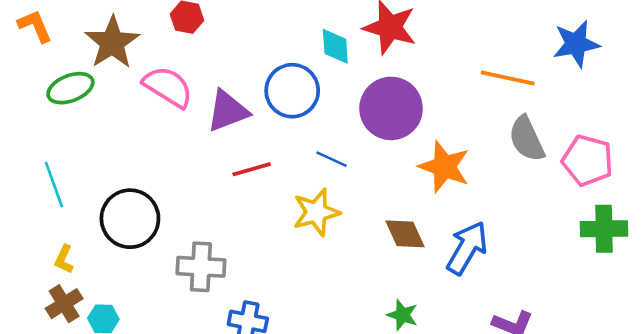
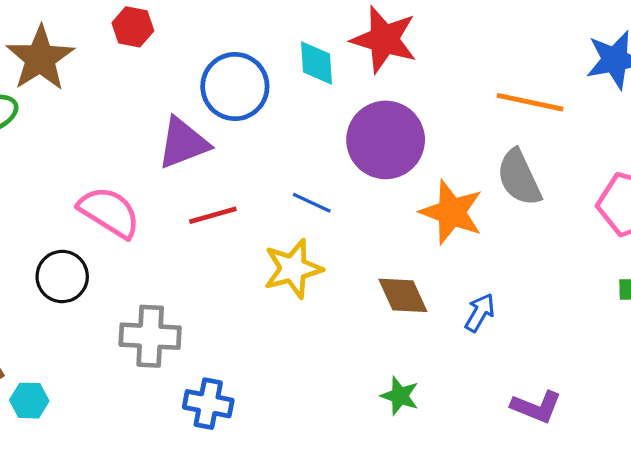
pink semicircle: (168, 87) -> (109, 212), moved
blue circle: (292, 91) -> (235, 87), moved
gray semicircle: (527, 139) -> (519, 178), moved
black circle: (130, 219) -> (62, 277), size x0.7
blue arrow: (467, 248) -> (480, 313), size x0.6

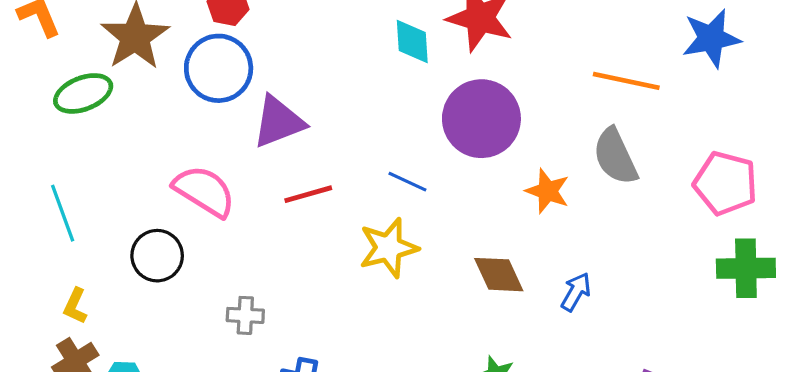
blue circle: (235, 87) -> (219, 68), moved
orange star: (452, 212) -> (548, 191), size x0.7
gray cross: (150, 336) -> (245, 315), size x0.6

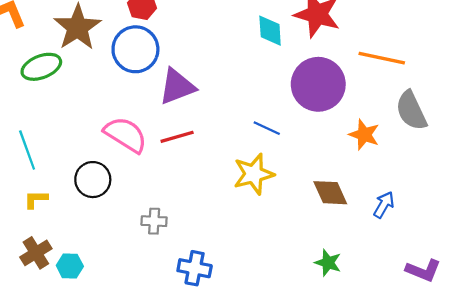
orange line: (626, 81) -> (382, 58), moved
red line: (308, 194) -> (177, 137), moved
yellow L-shape: (75, 306) -> (36, 199), moved, turned 65

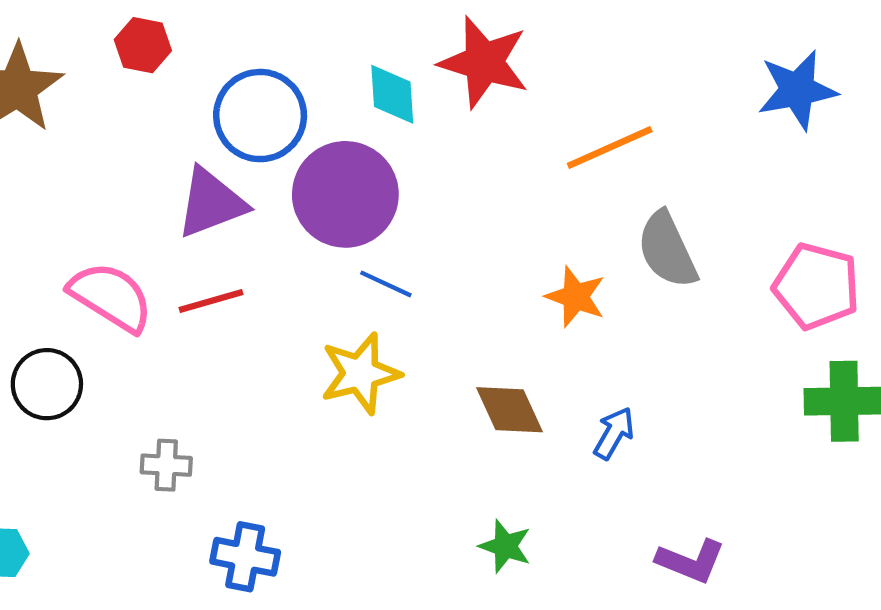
blue circle: (135, 49) -> (260, 116), moved
orange line: (382, 58) -> (610, 148), turned -36
purple circle: (318, 84) -> (345, 194), moved

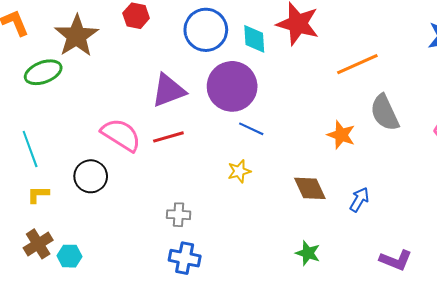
blue circle: (260, 116) -> (206, 30), moved
yellow star: (360, 373) -> (239, 171), size x0.6
gray cross: (166, 465) -> (179, 215), moved

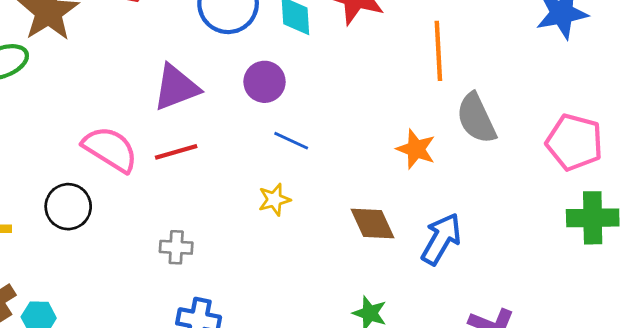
orange line: (357, 64) -> (438, 51), turned -69
purple circle: (232, 86) -> (265, 82), size x0.6
blue arrow: (359, 200) -> (441, 239), size x1.5
gray cross: (179, 215) -> (176, 247), moved

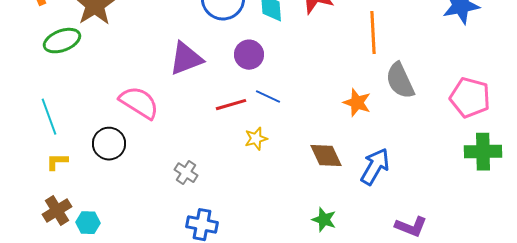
red line: (176, 152) -> (231, 105), moved
gray cross: (176, 247) -> (186, 173), turned 30

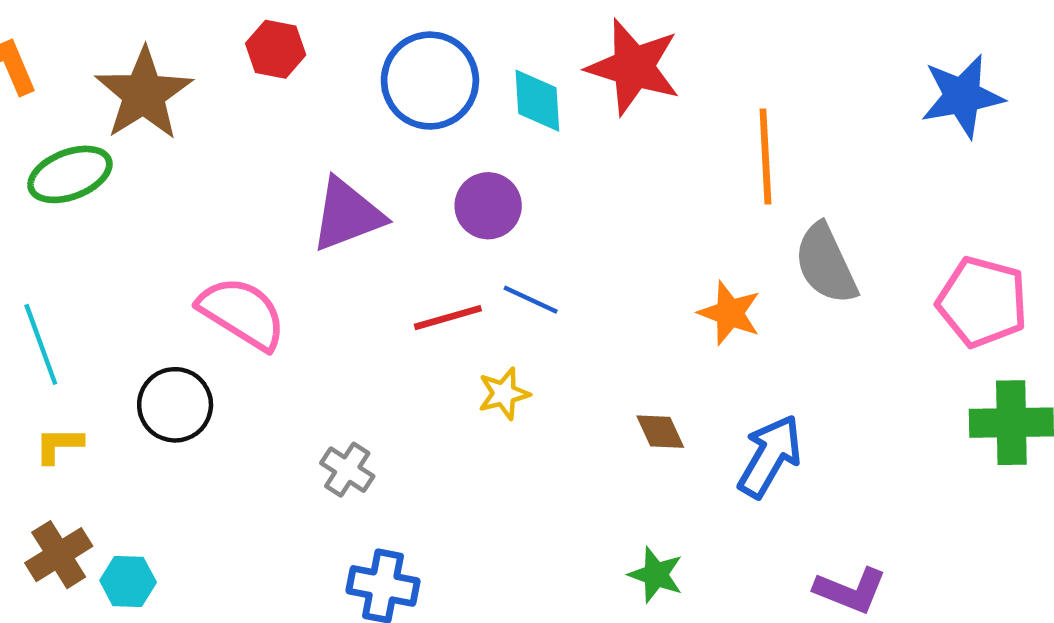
brown diamond: (326, 156) -> (660, 432), size x0.7

